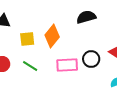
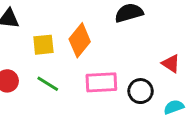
black circle: (91, 59) -> (140, 91), moved

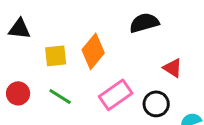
red triangle: (171, 64) -> (173, 68), moved
pink rectangle: (101, 82) -> (116, 95), turned -32

